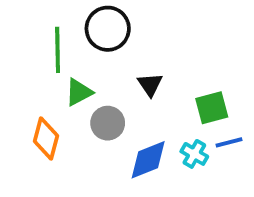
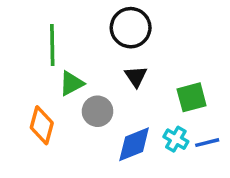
black circle: (108, 29) -> (131, 28), moved
blue line: (229, 142) -> (207, 143), moved

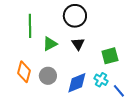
green triangle: (71, 83) -> (50, 44), moved
gray circle: (98, 111) -> (48, 76), moved
blue line: (207, 143) -> (119, 91), moved, turned 64

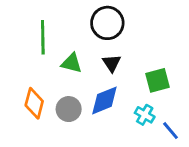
green triangle: (50, 44) -> (71, 63), turned 42
blue diamond: (77, 83) -> (104, 100), moved

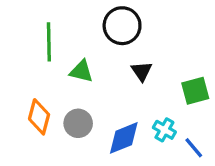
black triangle: (112, 63) -> (142, 71), moved
green square: (158, 80) -> (195, 91), moved
blue diamond: (104, 100) -> (124, 138), moved

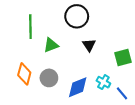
green triangle: (81, 71) -> (51, 45), turned -35

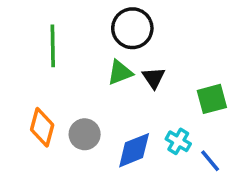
green triangle: (51, 45) -> (120, 72), moved

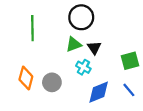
cyan cross: (178, 141) -> (83, 67), moved
blue diamond: (134, 150) -> (99, 92), moved
blue line: (210, 161) -> (129, 90), moved

